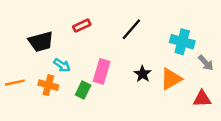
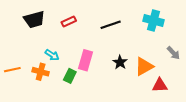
black line: (131, 29) -> (111, 25), turned 30
black trapezoid: (41, 42) -> (34, 19), moved
cyan cross: (182, 42) -> (153, 20), moved
red triangle: (202, 99) -> (160, 85), moved

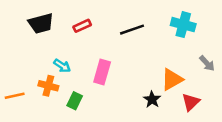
black star: (120, 62) -> (152, 99), moved
orange line: (12, 70) -> (15, 96), moved
green rectangle: (70, 76) -> (75, 101), moved
red triangle: (160, 85) -> (191, 102), turned -42

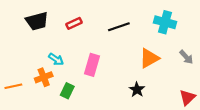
orange triangle: (172, 80) -> (149, 58), moved
orange cross: (48, 86) -> (44, 77), turned -36
red triangle: (191, 102) -> (187, 97), moved

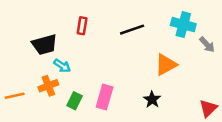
black trapezoid: (37, 21) -> (45, 45), moved
red rectangle: (74, 23) -> (82, 26), turned -56
gray arrow: (186, 57) -> (207, 45), moved
pink rectangle: (92, 65) -> (105, 97), moved

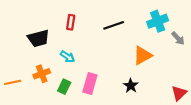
cyan cross: (183, 25) -> (158, 21), turned -36
cyan arrow: (62, 66) -> (67, 57), moved

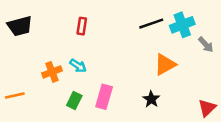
black line: (114, 25) -> (151, 24), moved
black trapezoid: (38, 38) -> (20, 26), moved
orange cross: (42, 74) -> (52, 72), moved

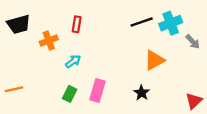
cyan arrow: (78, 66) -> (73, 61), turned -70
orange cross: (52, 72) -> (49, 41), moved

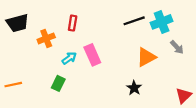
gray arrow: (193, 42) -> (177, 47), moved
pink rectangle: (98, 90) -> (92, 55), moved, turned -40
green rectangle: (70, 94) -> (58, 83), moved

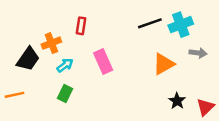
black trapezoid: (18, 23) -> (28, 59), moved, turned -40
gray arrow: (177, 47) -> (198, 53), turned -40
cyan arrow: (69, 58) -> (65, 65), moved
black star: (134, 88) -> (177, 101), moved

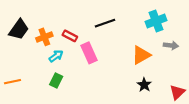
black line: (150, 23) -> (105, 23), moved
red rectangle: (81, 26) -> (70, 36), moved, turned -72
black trapezoid: (28, 59) -> (19, 29), moved
black star: (177, 101) -> (144, 85), moved

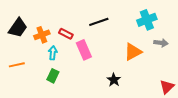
cyan arrow: (56, 56) -> (53, 53), turned -48
orange line: (12, 82) -> (17, 65), moved
black star: (144, 85) -> (114, 80), moved

